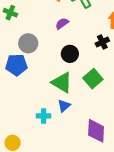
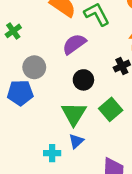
green cross: (10, 13) -> (13, 31), turned 32
purple semicircle: (62, 24) -> (74, 44), size x1.5
green triangle: (62, 83) -> (74, 114), turned 30

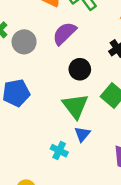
gray circle: (34, 67) -> (24, 42), moved
cyan cross: (52, 153) -> (59, 151), turned 35

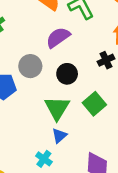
gray circle: (24, 42) -> (30, 66), moved
cyan cross: (59, 151) -> (44, 159), moved

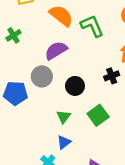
purple semicircle: (58, 37) -> (56, 50), moved
green triangle: (57, 108) -> (64, 117), size x0.6

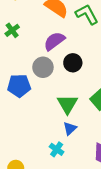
black circle: (75, 86) -> (73, 63), moved
green triangle: (64, 117) -> (67, 104), size x1.5

